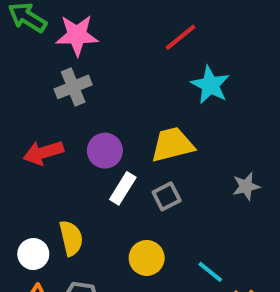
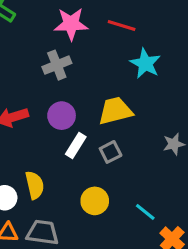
pink star: (77, 35) -> (71, 24), moved
red line: (180, 37) -> (122, 26), turned 56
gray cross: (73, 87) -> (57, 65), moved

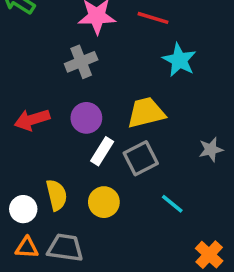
gray square: (111, 152) -> (141, 158), size x1.4
yellow circle: (95, 201) -> (104, 202), moved
cyan line: (145, 212) -> (172, 204), moved

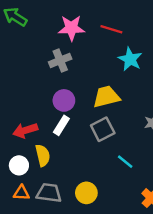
red arrow: (32, 120) -> (25, 130), moved
white rectangle: (102, 151) -> (61, 125), moved
yellow circle: (104, 202) -> (86, 193), moved

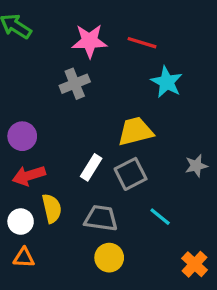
purple circle: (64, 100) -> (22, 136), moved
white rectangle: (61, 125) -> (91, 167), moved
gray trapezoid: (49, 193) -> (101, 218), moved

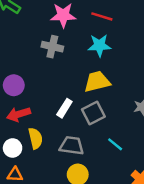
cyan star: (167, 82) -> (99, 45), moved, turned -30
gray cross: (75, 84) -> (52, 47), turned 35

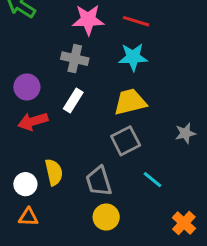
purple circle: (14, 85) -> (27, 87), moved
white rectangle: (64, 108) -> (73, 100), moved
red arrow: (19, 114) -> (33, 121), moved
gray trapezoid: (72, 146) -> (99, 181), turned -115

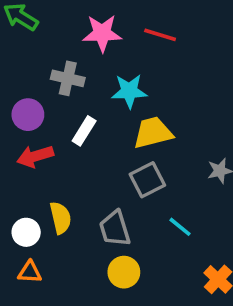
cyan star: (133, 57) -> (129, 91), moved
gray cross: (75, 59) -> (68, 78), moved

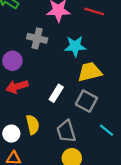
white rectangle: (84, 131) -> (56, 93), moved
gray square: (147, 180) -> (86, 101), turned -35

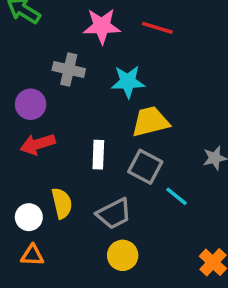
white rectangle: (56, 93) -> (98, 155), turned -30
cyan line: (107, 130) -> (176, 196), moved
gray trapezoid: (66, 131) -> (114, 214), turned -100

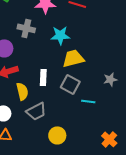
cyan line: (176, 196) -> (88, 101), turned -32
yellow semicircle: (62, 203) -> (22, 91), moved
gray trapezoid: (114, 214) -> (36, 111), moved

